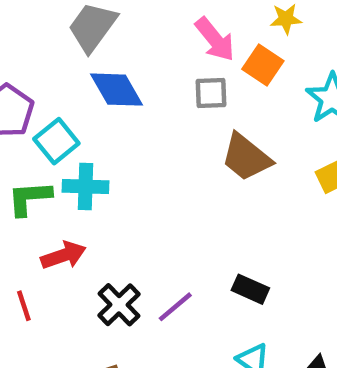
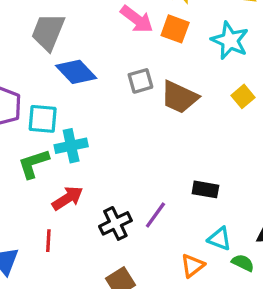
gray square: (211, 93) -> (140, 81), moved
cyan square: (56, 141) -> (43, 119), turned -32
black cross: (119, 305) -> (115, 223), turned 32
red line: (24, 306) -> (48, 241), turned 35

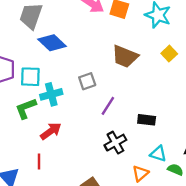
gray square: (140, 81) -> (87, 81), moved
purple line: (155, 215) -> (108, 106), moved
black cross: (115, 223) -> (115, 143), moved

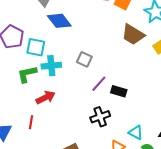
brown trapezoid: (125, 56) -> (133, 34), moved
gray square: (87, 81) -> (84, 59), turned 35
black rectangle: (147, 120) -> (119, 91), moved

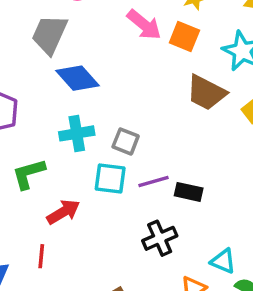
cyan square: (36, 47) -> (110, 178), moved
cyan cross: (51, 66) -> (77, 133), moved
purple line: (99, 84) -> (153, 182), turned 36

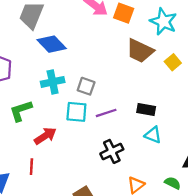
black rectangle: (189, 192) -> (146, 109), moved
cyan triangle: (223, 261) -> (153, 135), moved

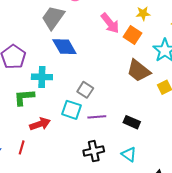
cyan cross: (53, 82) -> (42, 77), moved
cyan triangle: (153, 135) -> (129, 154), moved

